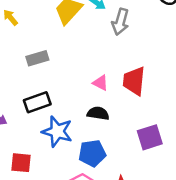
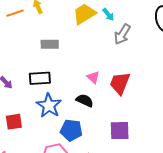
red square: (21, 163) -> (14, 122), turned -30

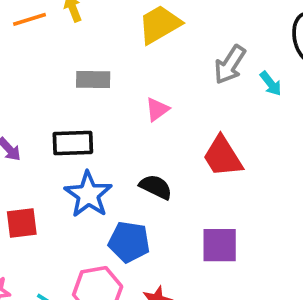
cyan arrow: (108, 15) -> (271, 84), moved
pink triangle: (93, 77) -> (157, 109), moved, turned 40
red trapezoid: (120, 83) -> (223, 156), turned -55

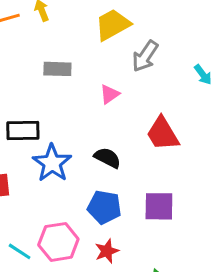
gray arrow: (230, 65) -> (145, 56), moved
black rectangle: (73, 143) -> (23, 130), moved
blue pentagon: (129, 242) -> (104, 207), moved

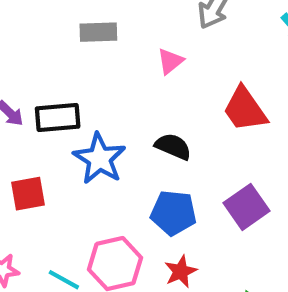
purple square: (159, 206) -> (246, 207), turned -32

